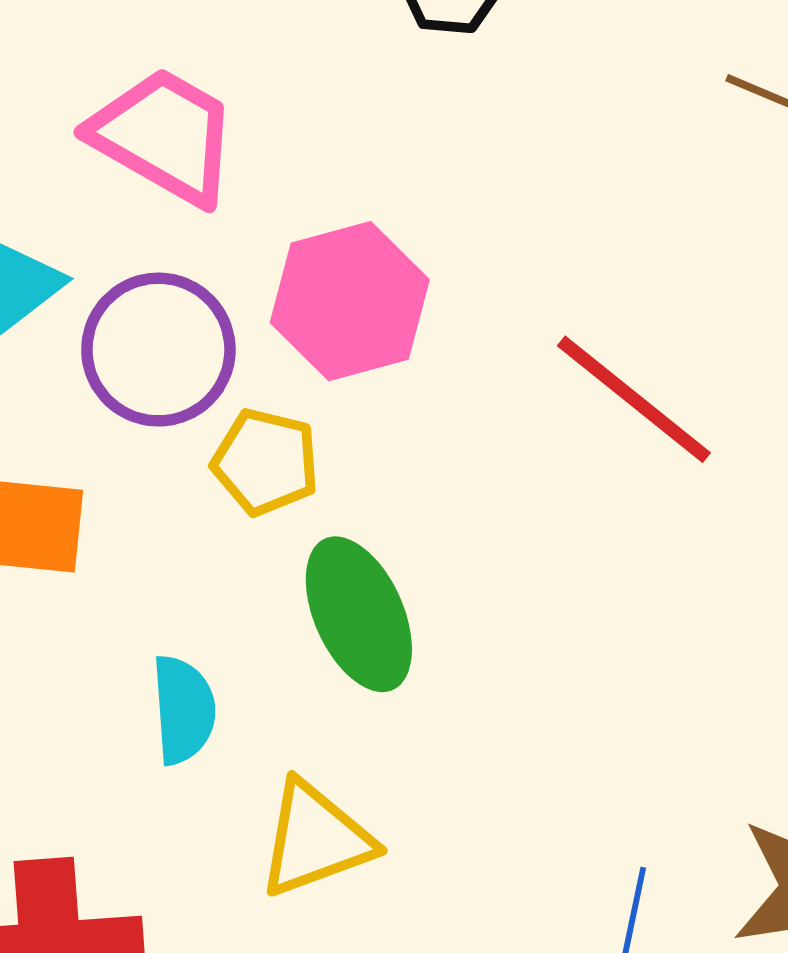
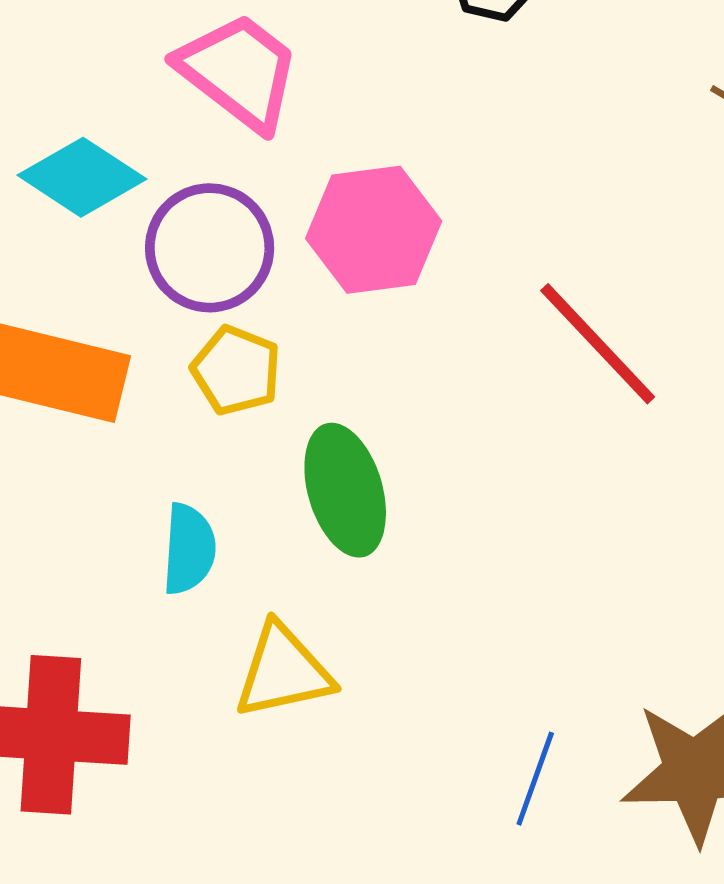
yellow pentagon: (266, 462) -> (236, 370), moved

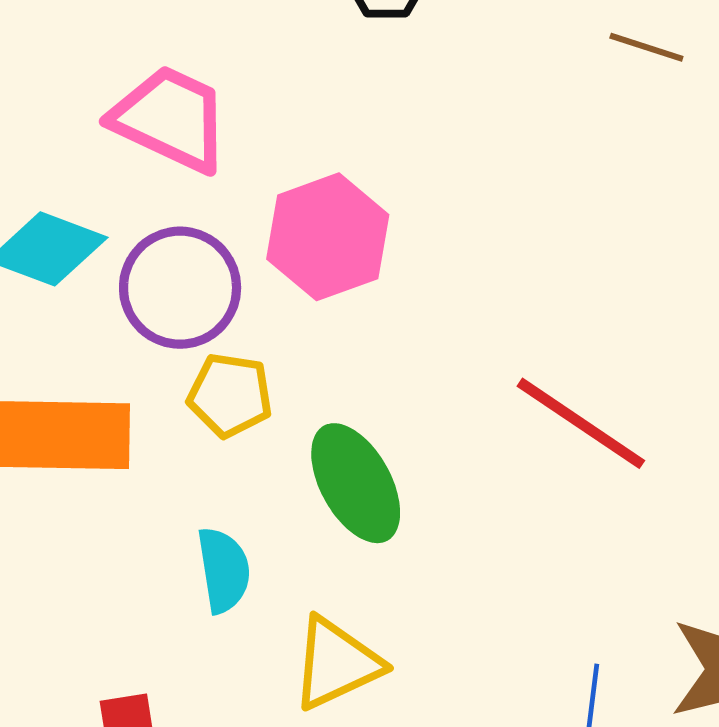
red line: (598, 344) -> (581, 423), moved

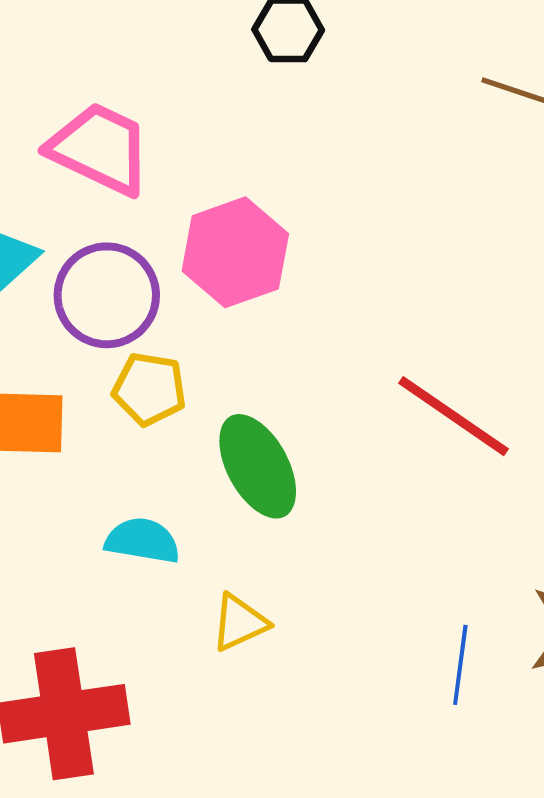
cyan semicircle: (224, 570) -> (142, 541), turned -72
yellow triangle: (336, 663) -> (239, 623), size x0.7

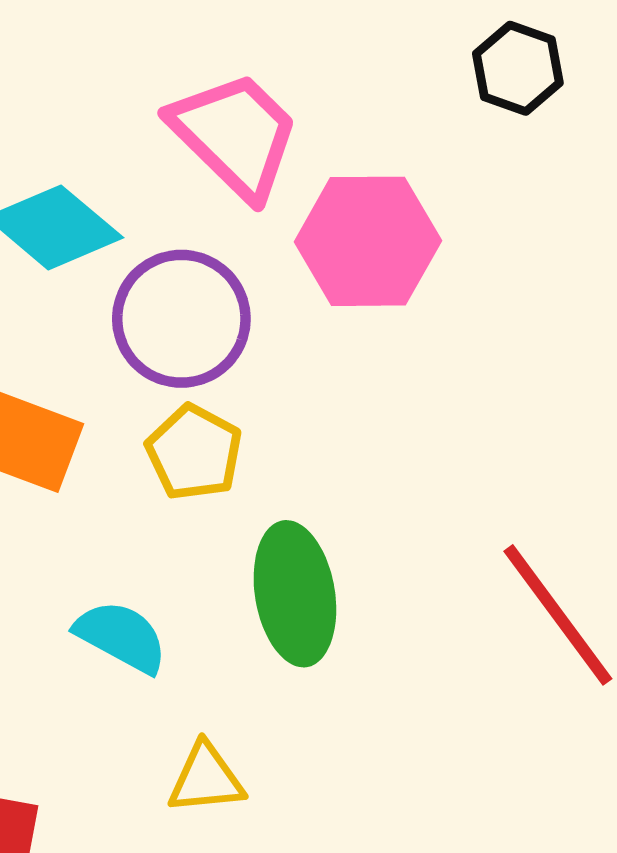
pink hexagon: (235, 252) -> (368, 241), moved

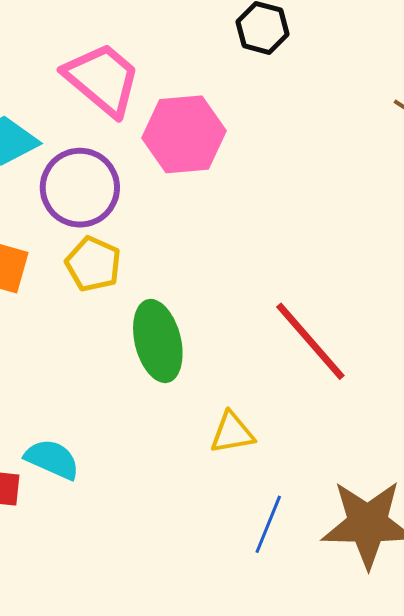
cyan semicircle: (121, 637) -> (52, 459), moved
yellow triangle: (206, 779) -> (232, 433), moved

